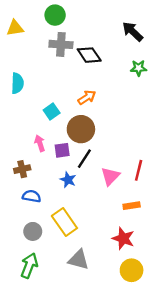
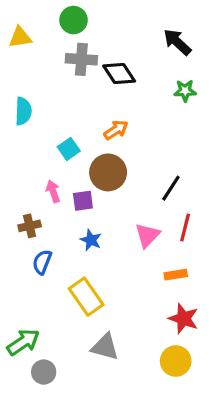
black line: (84, 159) -> (171, 188), moved
blue semicircle: (32, 196) -> (42, 262), turned -78
gray circle: (33, 231) -> (44, 372), moved
red star: (123, 239) -> (184, 319), moved
green arrow: (29, 266) -> (23, 342), moved, turned 35

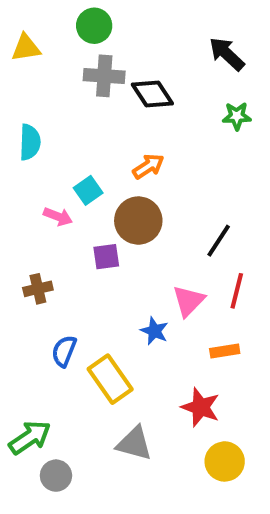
pink arrow: (53, 191) -> (58, 216), moved, turned 130
blue star: (91, 240) -> (154, 331), moved
blue semicircle: (42, 262) -> (64, 351), moved
red star: (184, 319) -> (201, 407), moved

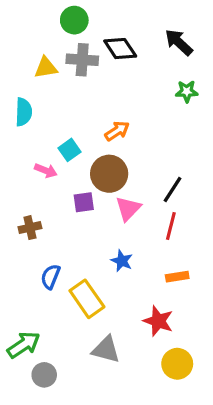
yellow triangle: (26, 48) -> (46, 68), moved
black diamond: (152, 94) -> (120, 49), moved
red line: (237, 291) -> (171, 226), moved
pink triangle: (189, 301) -> (128, 209), moved

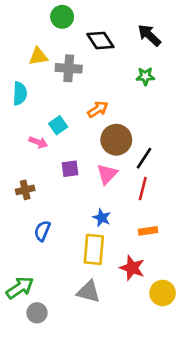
gray cross: (82, 60) -> (69, 68), moved
green star: (187, 91) -> (145, 76), moved
brown circle: (109, 174) -> (116, 140), moved
yellow rectangle: (87, 299) -> (94, 249), moved, turned 40
yellow circle: (177, 364) -> (163, 293), moved

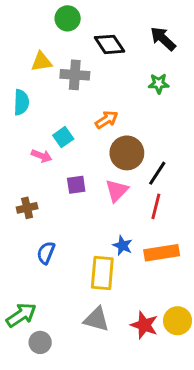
blue star: (102, 218) -> (123, 246), moved
orange rectangle: (148, 231) -> (162, 253), size x1.6
red star: (132, 268) -> (144, 325), moved

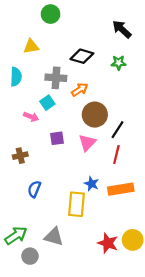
black diamond: (110, 44) -> (82, 56), moved, turned -40
gray cross: (75, 75) -> (56, 78), moved
gray triangle: (96, 319) -> (54, 237), moved

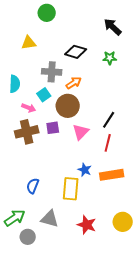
cyan semicircle: (16, 77) -> (15, 84), moved
brown circle: (95, 115) -> (68, 106), moved
brown cross: (20, 156) -> (27, 132), moved, size x1.6
blue semicircle: (34, 189) -> (33, 186), moved
red star: (108, 243) -> (87, 225), moved

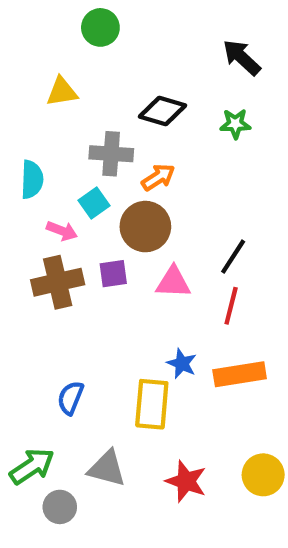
pink triangle: (81, 132) -> (173, 282), turned 48

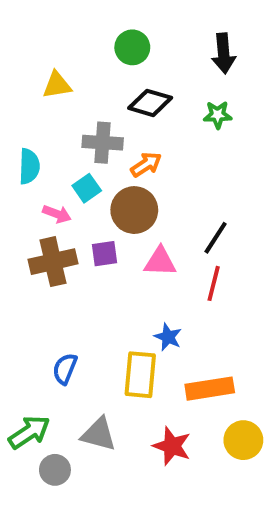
green circle: (100, 27) -> (132, 47), moved
black arrow: (242, 57) -> (224, 53), turned -138
orange rectangle: (240, 374) -> (210, 389), moved

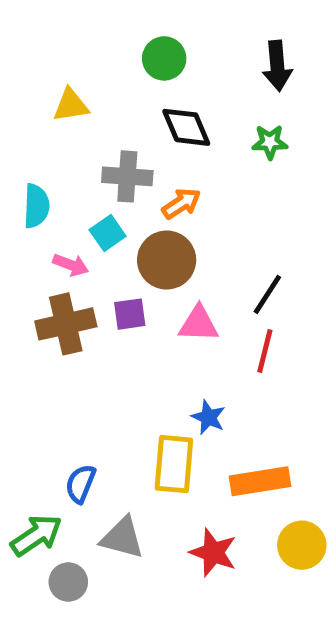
black diamond: (150, 103) -> (186, 127), turned 51
blue semicircle: (65, 369) -> (81, 484), moved

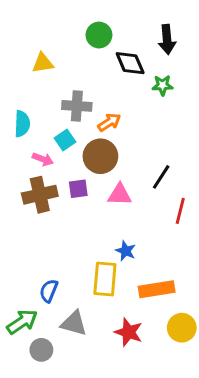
black diamond: (186, 127) -> (130, 63), moved
red line: (265, 351) -> (180, 211), moved

